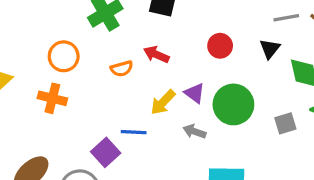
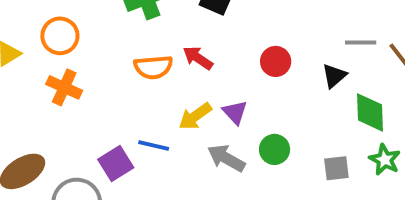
orange circle: (64, 56) -> (60, 36), moved
orange semicircle: (122, 69) -> (153, 67), size x1.4
green circle: (233, 104) -> (275, 149), moved, size x0.6
gray arrow: (194, 132) -> (226, 158), size x1.4

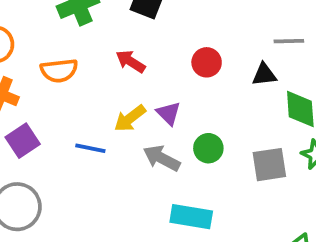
orange semicircle: (153, 67) -> (59, 71), moved
black triangle: (334, 76) -> (264, 75), turned 36
purple square: (116, 163) -> (23, 141), moved
gray square: (336, 168) -> (269, 165), size x1.4

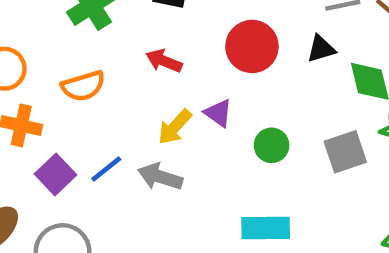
red circle: (207, 62) -> (252, 46), size x1.5
blue line: (90, 148) -> (106, 169), moved, turned -40
gray arrow: (162, 158) -> (160, 177), moved

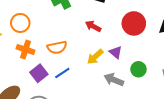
orange semicircle: (83, 86) -> (57, 47), moved
gray arrow: (160, 177) -> (114, 80), moved

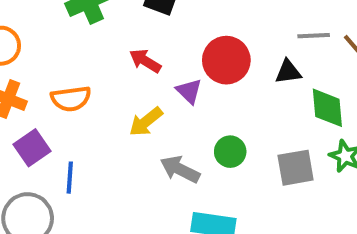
purple triangle: (116, 52) -> (189, 91), moved
blue line: (62, 73) -> (70, 178), moved, turned -56

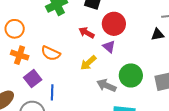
red circle: (226, 60) -> (114, 24), moved
orange semicircle: (71, 99) -> (51, 53), turned 36
green circle: (230, 152) -> (131, 75), size x1.5

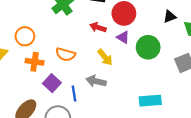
yellow arrow: (88, 63) -> (105, 57), turned -78
green circle: (131, 75) -> (148, 47), moved
gray arrow: (106, 86) -> (96, 81), moved

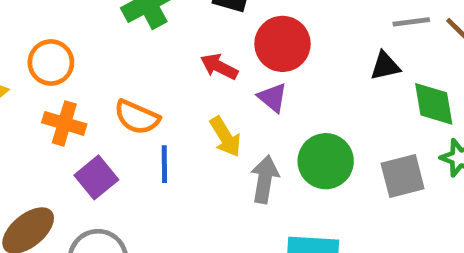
green circle: (148, 47) -> (326, 161), moved
gray arrow: (96, 81) -> (265, 179), moved, turned 78
blue line: (74, 94) -> (164, 164), moved

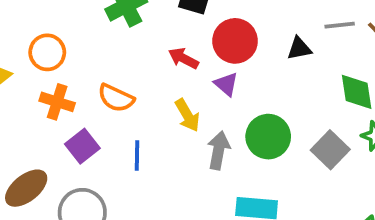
black triangle: (385, 66) -> (299, 49), moved
blue line: (164, 164) -> (137, 155), moved
gray square: (403, 176) -> (330, 150), turned -33

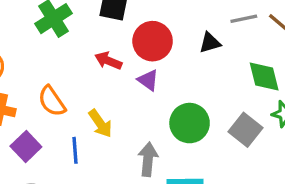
orange semicircle: (116, 98) -> (52, 101), turned 36
yellow arrow: (187, 115) -> (100, 123), moved
gray arrow: (219, 150) -> (148, 159), moved

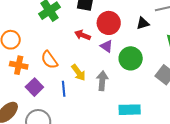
green circle: (190, 123) -> (131, 58), moved
gray arrow: (148, 159) -> (102, 81), moved

